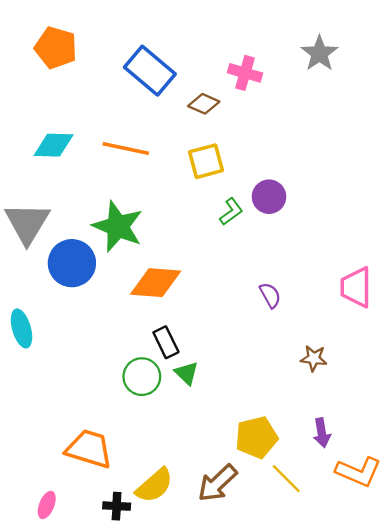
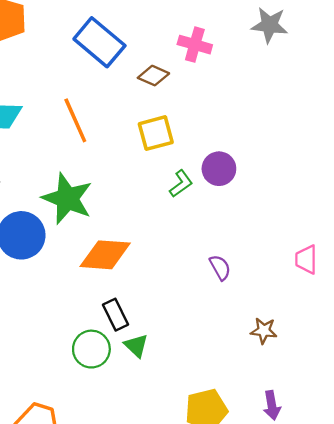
gray star: (319, 53) -> (269, 25), turned -30
orange line: (126, 149) -> (75, 120), turned 54
pink trapezoid: (356, 287) -> (306, 259), size x0.7

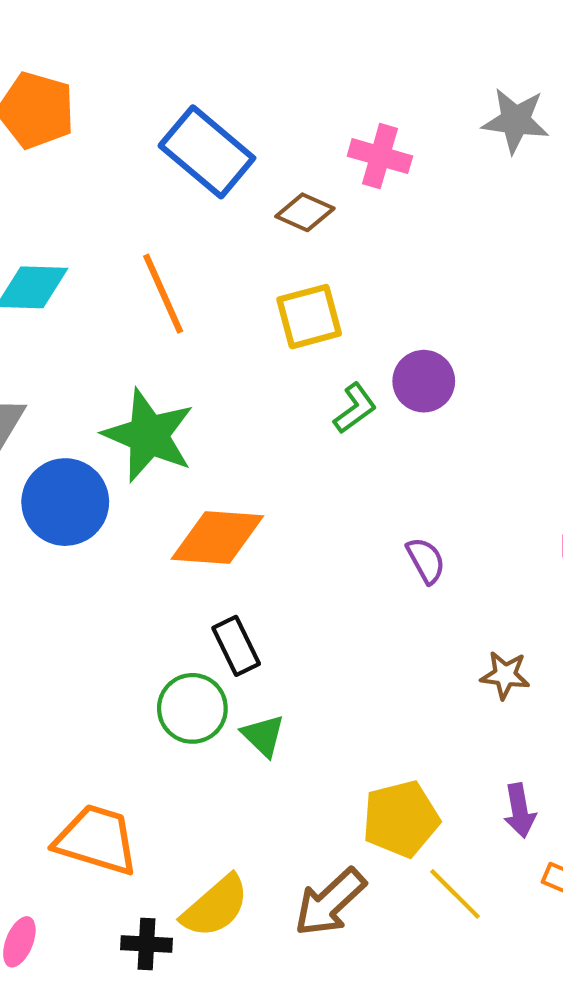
green triangle: (136, 346) -> (263, 735), moved

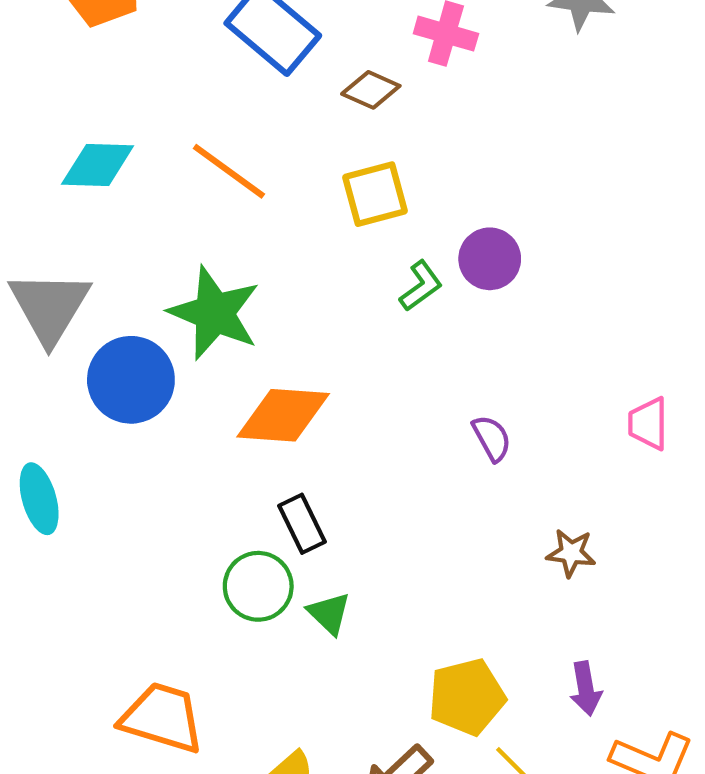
orange line: (163, 294) -> (229, 171), turned -30

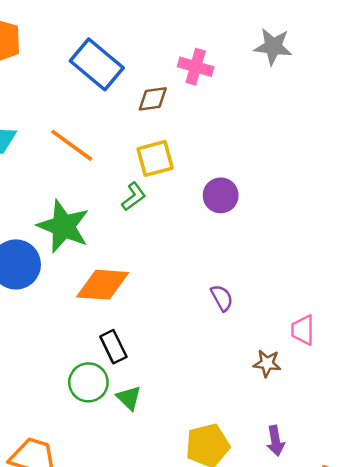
brown diamond: (371, 90) -> (153, 99), turned -32
green L-shape: (421, 286) -> (134, 197), moved
pink trapezoid: (648, 424) -> (303, 330), moved

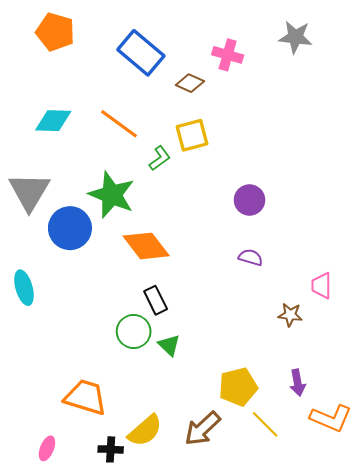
brown diamond: (153, 99) -> (190, 83), turned 32
purple circle: (221, 195) -> (249, 200), moved
green L-shape: (134, 197) -> (160, 158), moved
orange diamond: (103, 285) -> (146, 246), turned 48
purple semicircle: (222, 298) -> (251, 257), turned -45

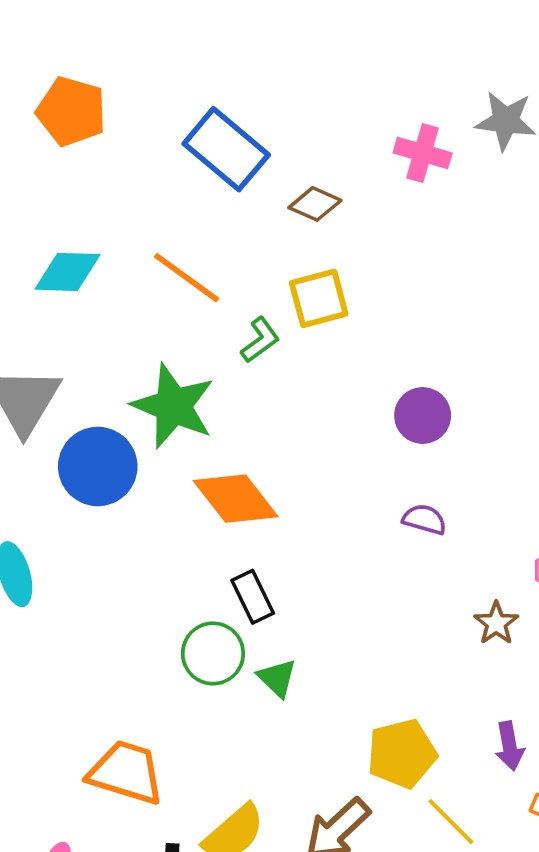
pink cross: (228, 55) -> (423, 153), moved
brown star: (290, 315) -> (496, 623), turned 30

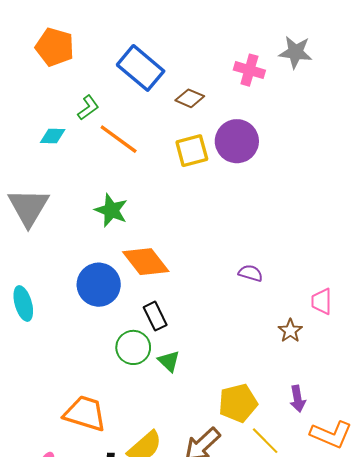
cyan diamond: (68, 272) -> (53, 136), size x0.7
green L-shape: (260, 340) -> (88, 108), moved
green star: (173, 406) -> (111, 210), size x0.7
purple circle: (423, 415) -> (237, 141), moved, size x1.4
blue circle: (98, 466) -> (99, 285), moved

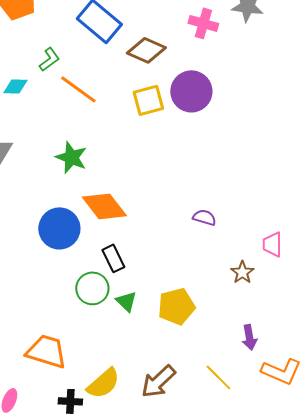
brown diamond: (190, 98) -> (146, 50), size x1.4
yellow pentagon: (238, 403) -> (176, 306), moved

